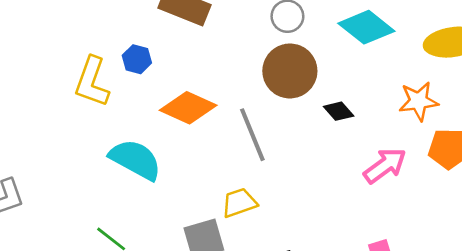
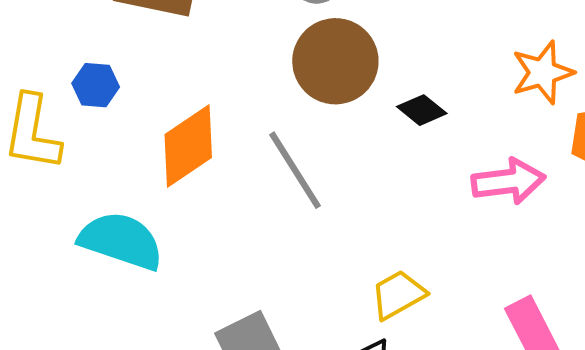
orange diamond: (188, 108) -> (188, 146), turned -48
pink arrow: (385, 166) -> (508, 181), turned 39
yellow trapezoid: (239, 203) -> (398, 295), moved

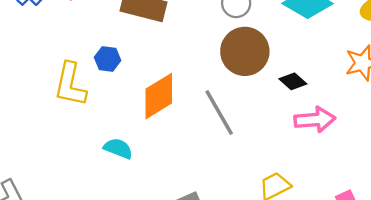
pink arrow: (508, 181) -> (315, 120), moved
cyan semicircle: (121, 241) -> (118, 148), size x0.6

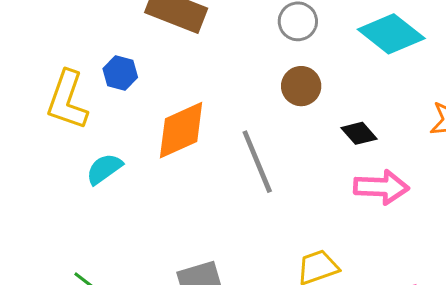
brown circle: (245, 51) -> (301, 86), size x0.6
cyan semicircle: (118, 148) -> (104, 169), moved, turned -64

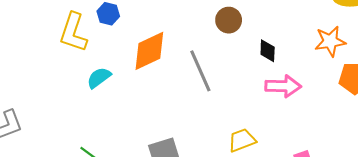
black diamond: (359, 133) -> (268, 51), turned 45

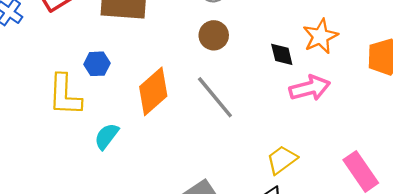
brown circle: (229, 20) -> (214, 35), moved
orange star: (330, 41) -> (320, 36), moved

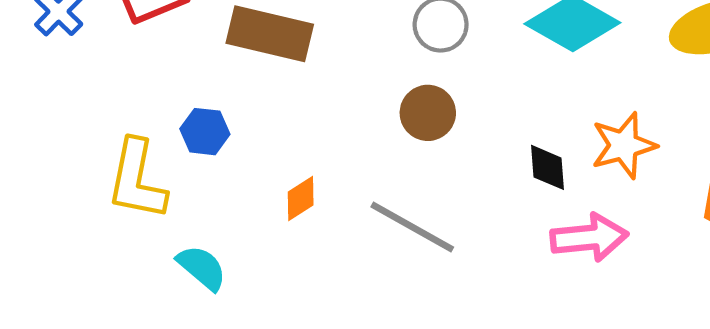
orange diamond: (153, 91) -> (301, 199), size x0.5
gray line: (215, 97) -> (412, 227), turned -30
cyan semicircle: (107, 136) -> (202, 268), turned 84

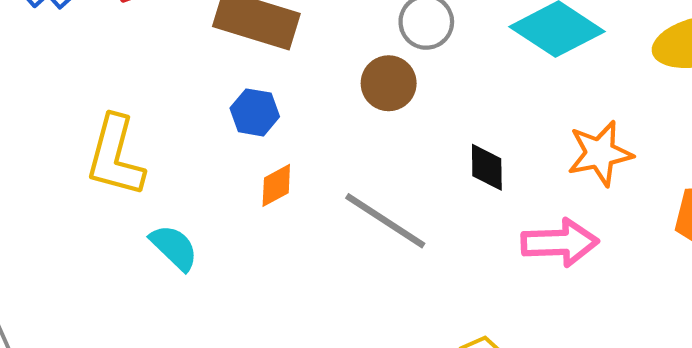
brown circle: (428, 113) -> (389, 83), moved
blue hexagon: (205, 132) -> (255, 112), moved
black diamond: (548, 167) -> (487, 167), moved

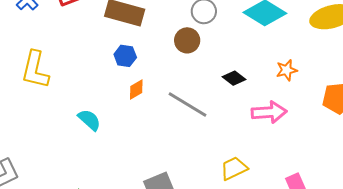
orange star: (600, 153) -> (287, 70), size x0.7
yellow L-shape: (115, 156) -> (35, 70), moved
black diamond: (487, 167) -> (234, 78), turned -50

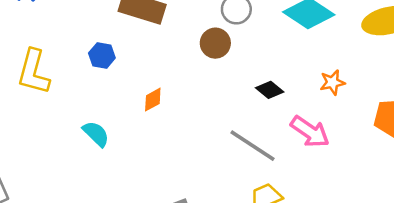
blue hexagon: (125, 56) -> (102, 55), moved
gray line: (187, 105) -> (253, 146), moved
pink arrow: (269, 112) -> (310, 132), turned 36

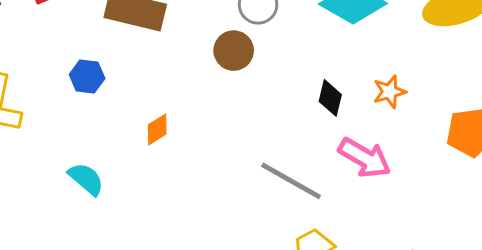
black diamond: (270, 90) -> (330, 98), moved, turned 68

